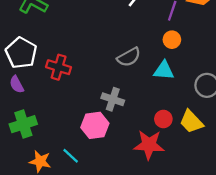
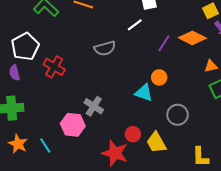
orange circle: (172, 40) -> (159, 77), moved
gray semicircle: (129, 57) -> (105, 48), moved

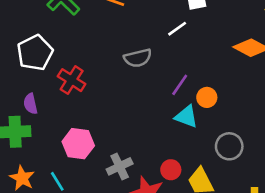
purple line: (164, 43) -> (180, 85), moved
purple semicircle: (14, 73) -> (30, 104), moved
gray cross: (94, 106) -> (120, 166), moved, turned 30
pink hexagon: (73, 125) -> (78, 144), moved

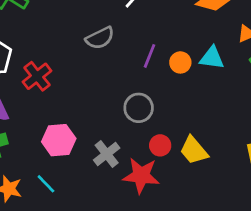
red cross: (72, 80) -> (37, 76), turned 32
cyan triangle: (186, 117) -> (212, 58), moved
gray circle: (229, 146) -> (139, 108), moved

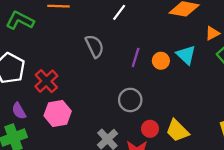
gray semicircle: (100, 38) -> (95, 46), turned -85
cyan triangle: (212, 58) -> (186, 55), turned 40
pink hexagon: (59, 140) -> (58, 113), moved

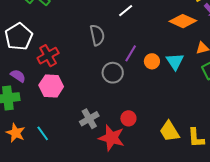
gray circle: (130, 100) -> (113, 73), moved
purple semicircle: (19, 111) -> (18, 76), turned 140
yellow trapezoid: (177, 131) -> (169, 131), moved

